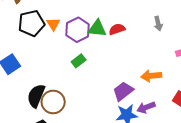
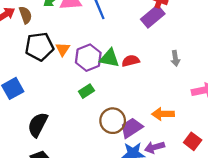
brown circle: (53, 102) -> (113, 121), moved

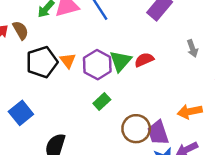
green triangle: (109, 58) -> (121, 61), turned -50
purple trapezoid: (131, 128) -> (158, 133), turned -65

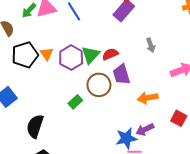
green rectangle: (102, 101) -> (75, 102), moved
brown circle: (136, 129) -> (99, 85), moved
purple trapezoid: (158, 133) -> (121, 74), moved

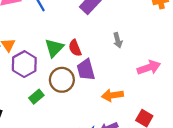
red semicircle: (110, 54) -> (75, 48), turned -91
purple hexagon: (71, 58) -> (24, 64), moved

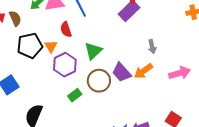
red semicircle: (75, 48) -> (66, 29), moved
purple trapezoid: (86, 70) -> (121, 72), turned -30
orange arrow: (112, 95) -> (143, 71), moved, turned -30

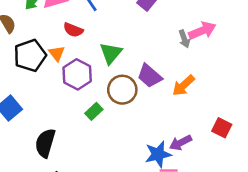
red semicircle: (66, 29) -> (73, 30), turned -42
orange arrow: (143, 71) -> (183, 85), moved
pink arrow: (180, 73) -> (202, 31), moved

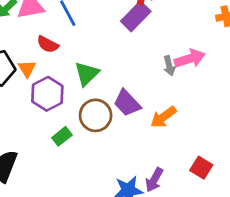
purple arrow: (181, 143) -> (154, 180), turned -40

